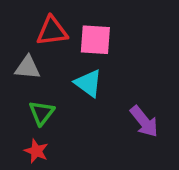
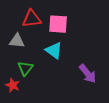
red star: (36, 151) -> (13, 85), moved

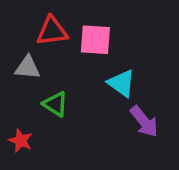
cyan triangle: (54, 50) -> (121, 83), moved
green triangle: (25, 68) -> (55, 104), moved, turned -35

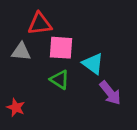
pink square: (95, 40) -> (61, 48), moved
green triangle: (55, 104) -> (60, 80), moved

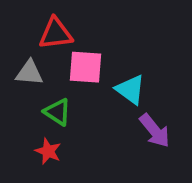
green triangle: (60, 80) -> (57, 112), moved
red star: (16, 108) -> (48, 151), moved

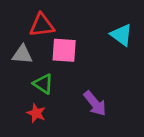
cyan triangle: (130, 90) -> (121, 35), moved
purple arrow: (155, 131) -> (95, 103), moved

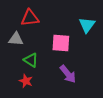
cyan triangle: (121, 35) -> (87, 25), turned 30
pink square: (64, 50) -> (61, 43), moved

